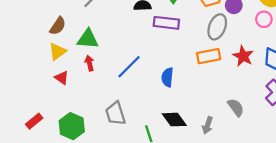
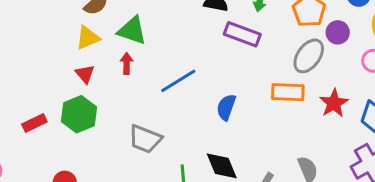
gray trapezoid: (115, 114) -> (145, 139), turned -65
green hexagon: (72, 126) -> (79, 114), moved

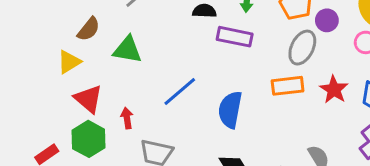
yellow triangle: (88, 38) -> (69, 62), moved
red arrow: (127, 63) -> (127, 118), moved
red triangle: (85, 74) -> (88, 99), size x1.5
blue semicircle: (226, 107) -> (230, 110), size x1.4

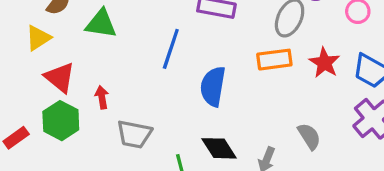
blue line: (180, 92) -> (171, 49), moved, turned -30

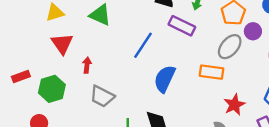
red star: (324, 63) -> (234, 105), moved
green hexagon: (61, 121) -> (52, 89), moved

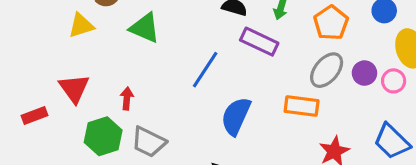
purple circle: (253, 31) -> (364, 73), moved
red triangle: (62, 44) -> (74, 88), moved
green hexagon: (52, 89) -> (103, 136), moved

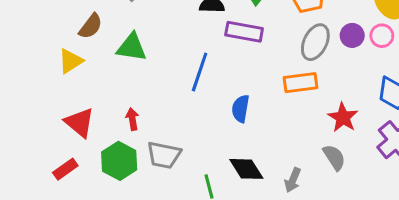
red rectangle: (35, 116) -> (65, 169), moved
blue semicircle: (236, 116) -> (241, 109), size x0.7

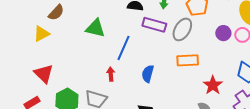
gray ellipse: (315, 42) -> (182, 29), moved
green triangle: (132, 47) -> (95, 28), moved
red arrow: (132, 119) -> (111, 74), moved

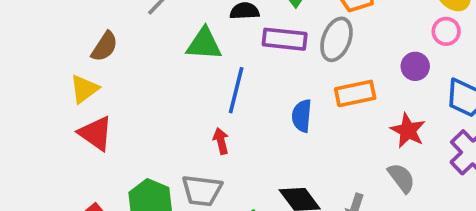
green triangle: (95, 28) -> (204, 44), moved
purple circle: (223, 33) -> (415, 66), moved
red triangle: (44, 74) -> (96, 133), moved
blue semicircle: (148, 74) -> (302, 116), moved

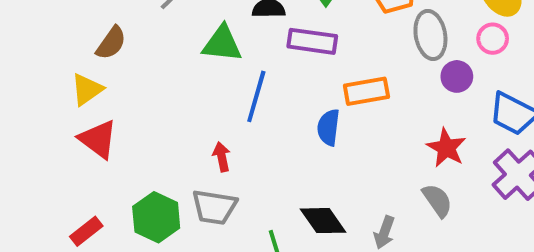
gray ellipse: (336, 39) -> (430, 35), moved, turned -33
orange rectangle: (355, 93) -> (366, 91), moved
red arrow: (221, 141) -> (222, 157), moved

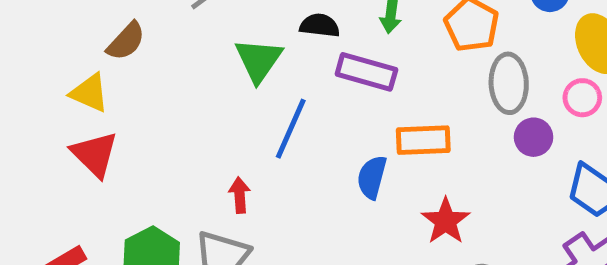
green triangle: (222, 44) -> (258, 60), turned 51
yellow triangle: (87, 89) -> (89, 93), turned 51
red star: (446, 148) -> (446, 221), moved

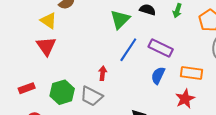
purple rectangle: (366, 72) -> (161, 48), moved
orange rectangle: (423, 140) -> (192, 73), moved

